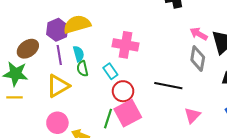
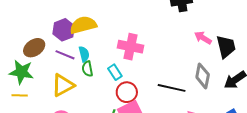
purple line: (59, 55) -> (65, 55), turned -60
gray diamond: (198, 59) -> (203, 76), moved

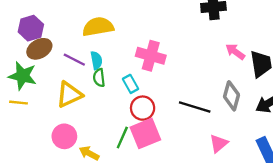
purple hexagon: (64, 30) -> (31, 28), moved

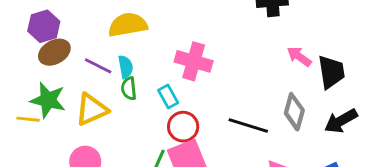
green star: (23, 76) -> (48, 100), moved

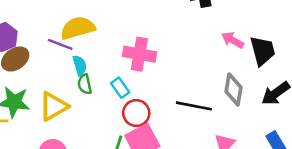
purple line: (98, 66) -> (60, 44), moved

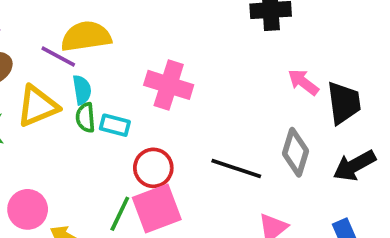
cyan rectangle: (120, 88) -> (115, 125), moved, turned -48
yellow triangle: (54, 106) -> (38, 106), moved

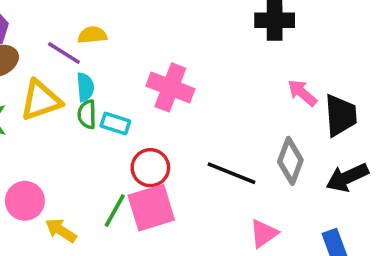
yellow semicircle: (86, 36) -> (92, 35), size x0.6

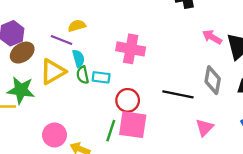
pink square: (151, 208) -> (133, 125), turned 36

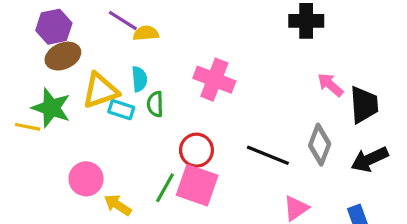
purple line: (62, 40) -> (123, 20), moved
green semicircle: (83, 75) -> (155, 104), moved
cyan rectangle: (101, 77) -> (121, 110), moved

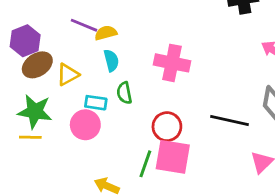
cyan semicircle: (139, 79) -> (111, 60), moved
yellow triangle: (100, 91) -> (68, 75), moved, size x0.7
yellow line: (28, 127) -> (30, 137), moved
pink circle: (86, 179) -> (85, 125), moved

